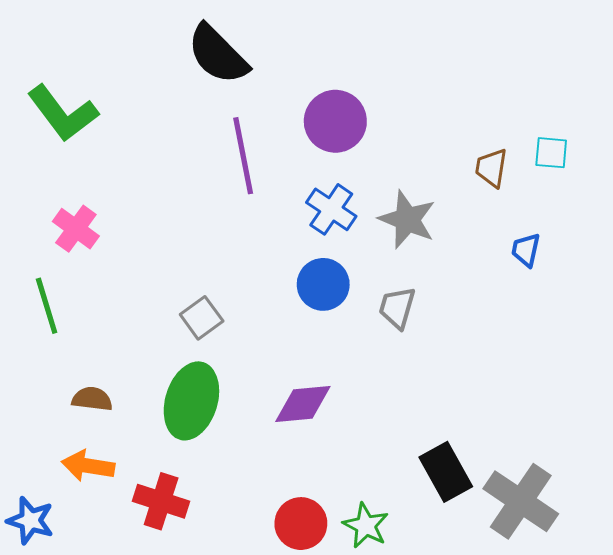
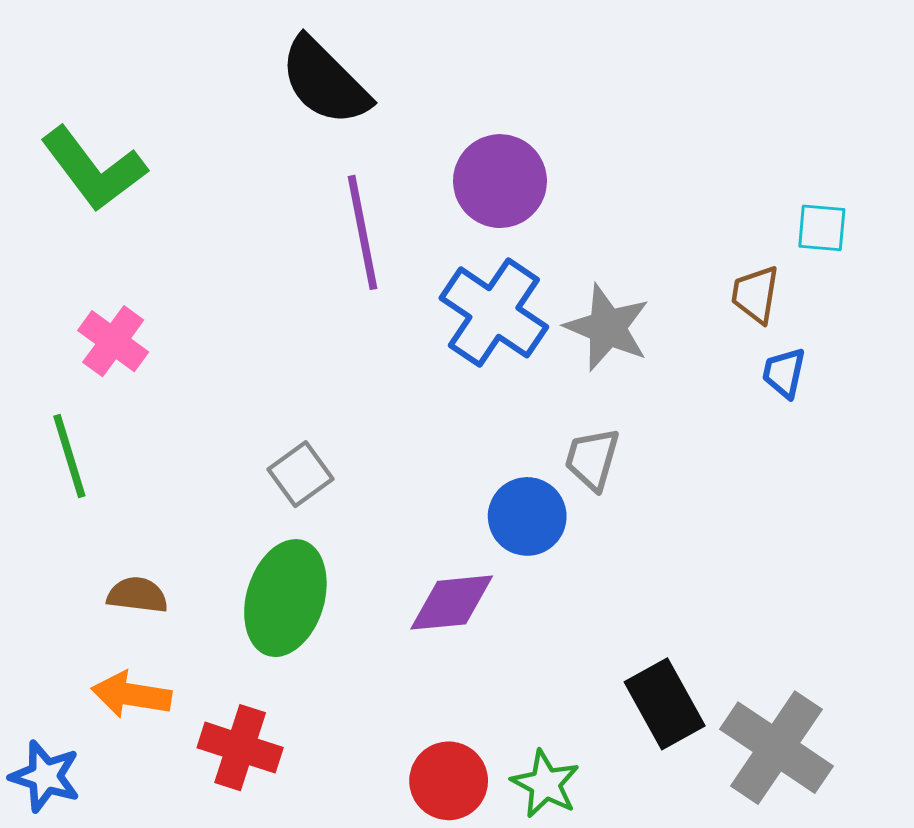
brown trapezoid: (491, 168) -> (755, 294), moved
blue cross: (331, 209) -> (494, 312), size x1.4
blue circle: (323, 284) -> (527, 516), moved

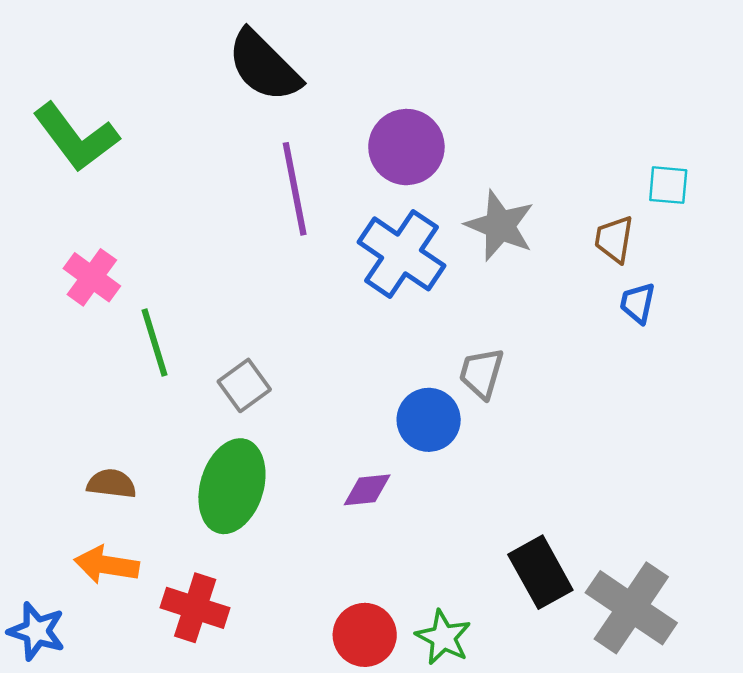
gray star: (607, 328) -> (500, 226), moved
green line: (69, 456) -> (155, 342), moved
purple diamond: (452, 603) -> (367, 490), size x0.7

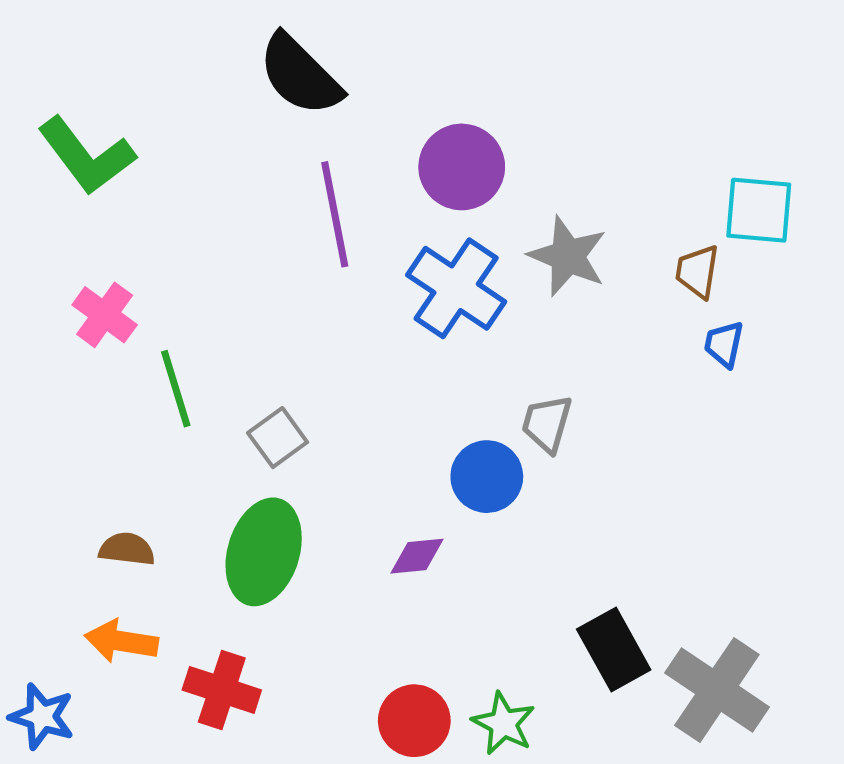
cyan square: (668, 185) -> (759, 210), size x1.5

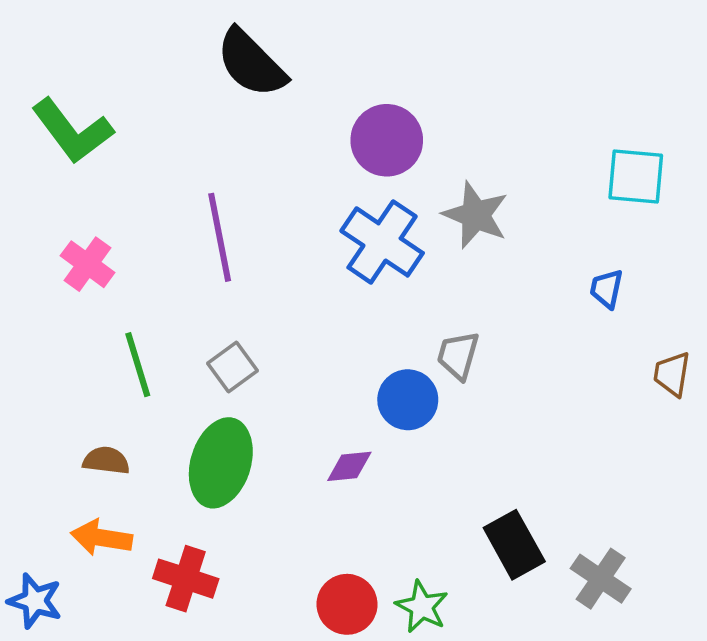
purple line: (335, 214) -> (220, 237), moved
brown trapezoid: (697, 272) -> (672, 374), moved
green line: (176, 389) -> (138, 365), moved
gray cross: (717, 690) -> (601, 579), size x0.7

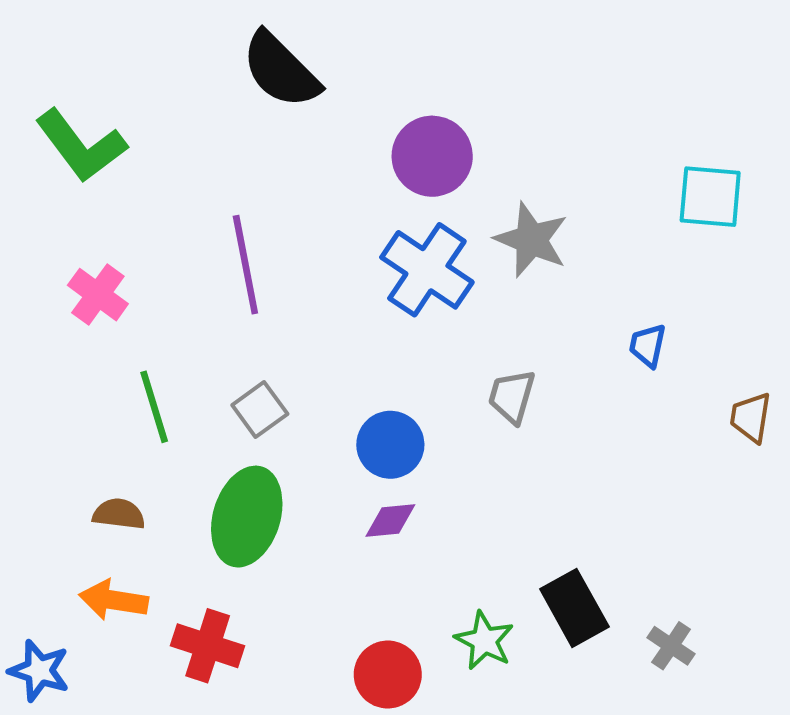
blue trapezoid: (607, 289) -> (648, 346), moved
blue circle: (408, 400) -> (390, 445), moved
gray cross: (601, 579) -> (671, 646), size x0.7
green star: (422, 607) -> (484, 641), moved

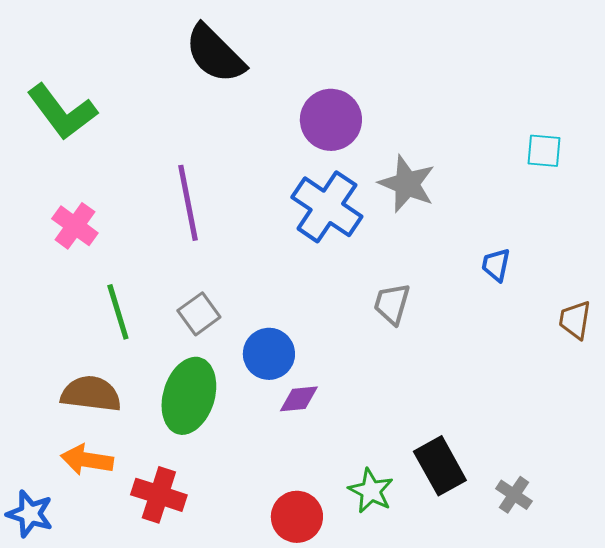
cyan square: (710, 197) -> (544, 151), size x0.7
blue circle: (390, 445) -> (269, 354), moved
brown semicircle: (119, 514) -> (91, 394), size x1.5

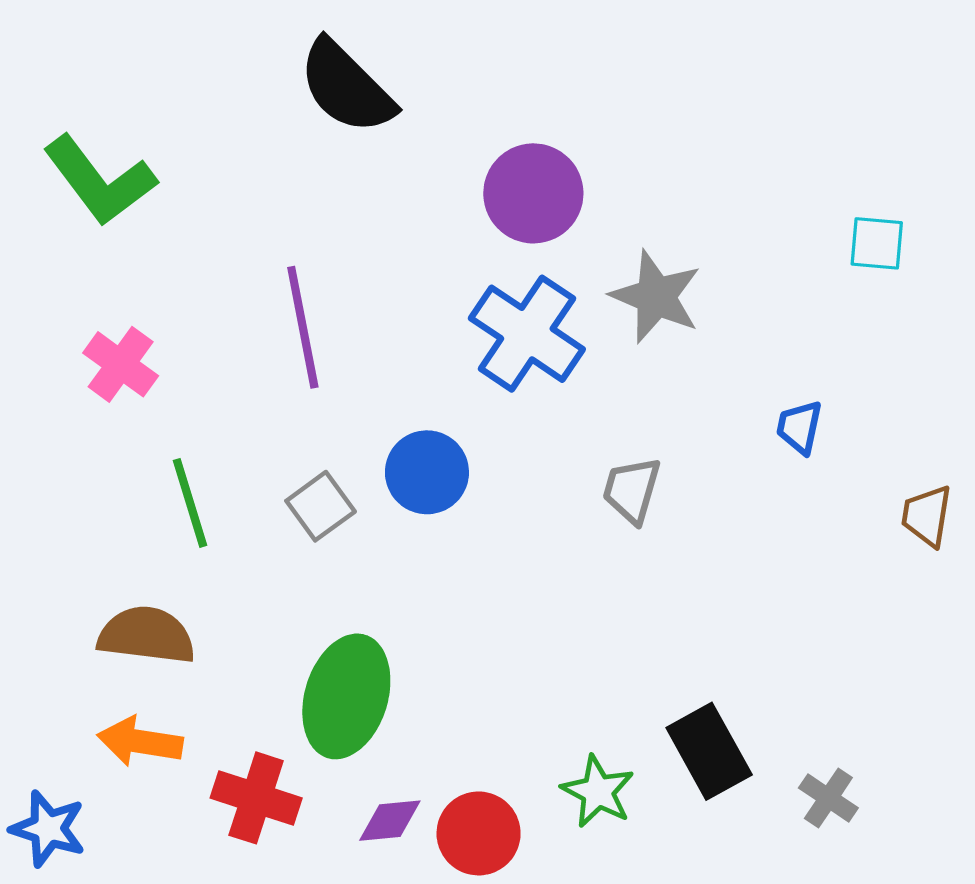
blue circle: (269, 354) -> (427, 472), moved
green ellipse: (189, 396) -> (346, 696), moved
purple diamond: (299, 399) -> (390, 821), moved

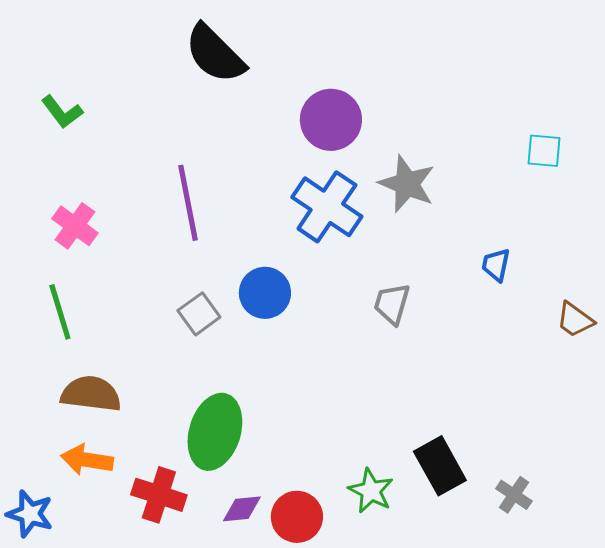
green L-shape: (100, 181) -> (62, 112), size x0.6
green line: (190, 503) -> (60, 312), moved
brown trapezoid: (927, 516) -> (575, 320), turned -63

